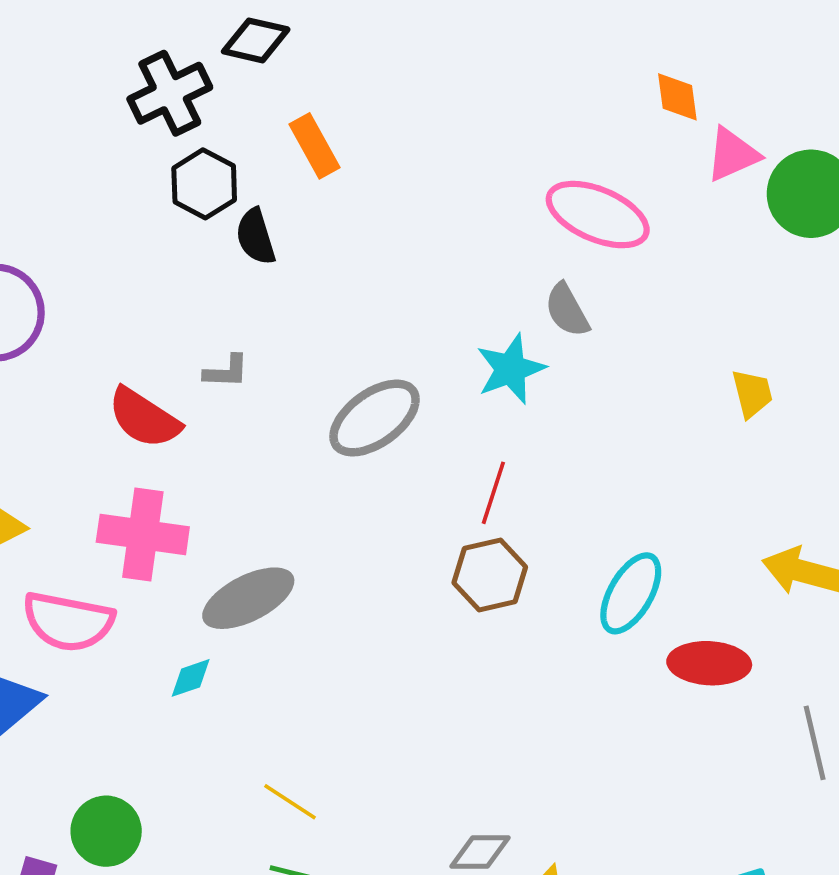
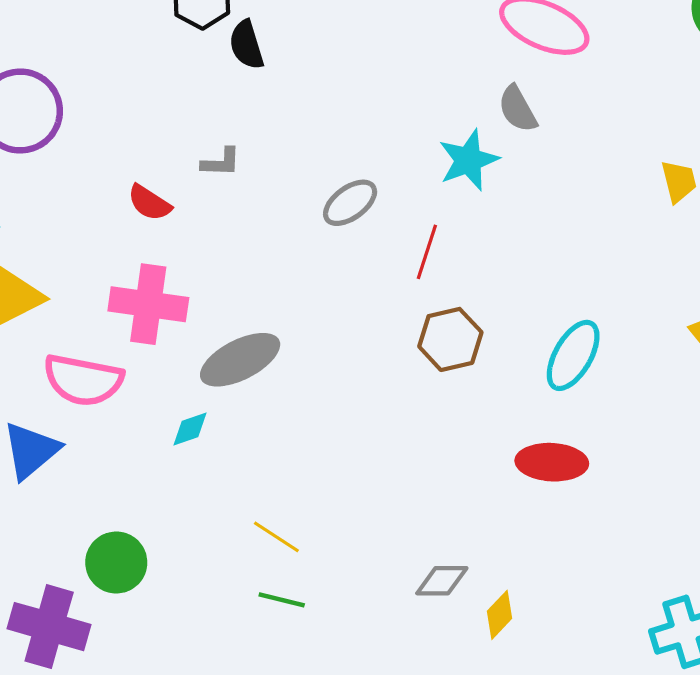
red semicircle: (144, 418) -> (149, 203), size x0.7
gray ellipse: (375, 418) -> (350, 203), size x0.7
red line: (493, 493) -> (427, 252), moved
red ellipse: (709, 663) -> (552, 462), moved

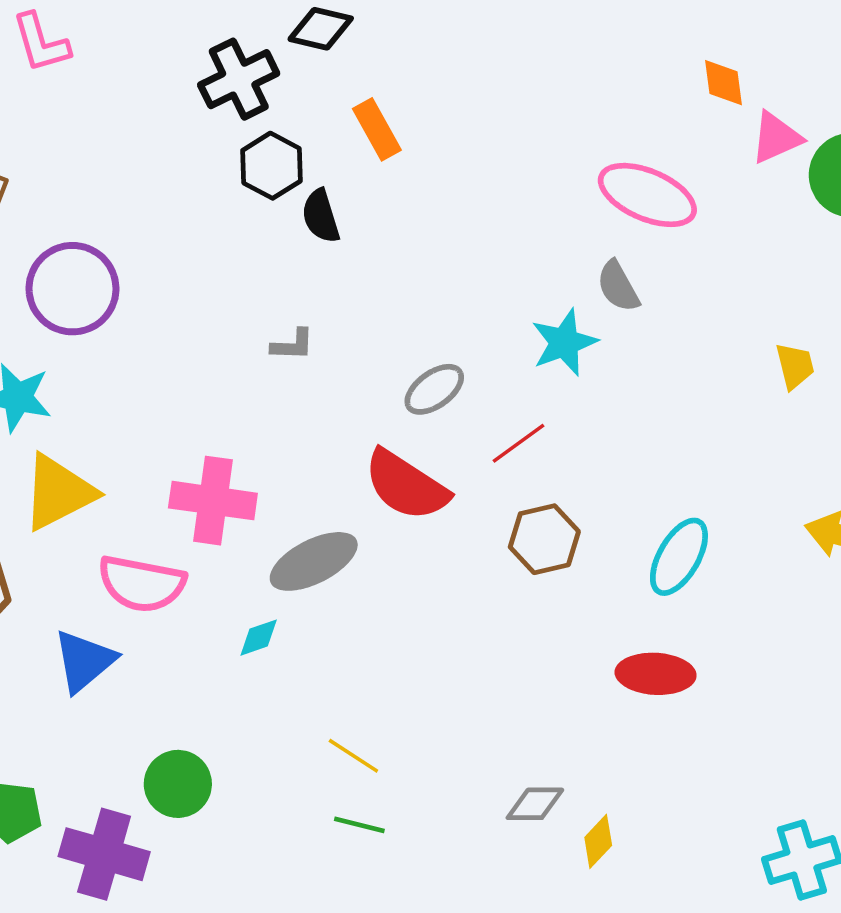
red semicircle: (149, 203) -> (406, 485), moved, size x1.8
red line: (427, 252) -> (519, 443), turned 36

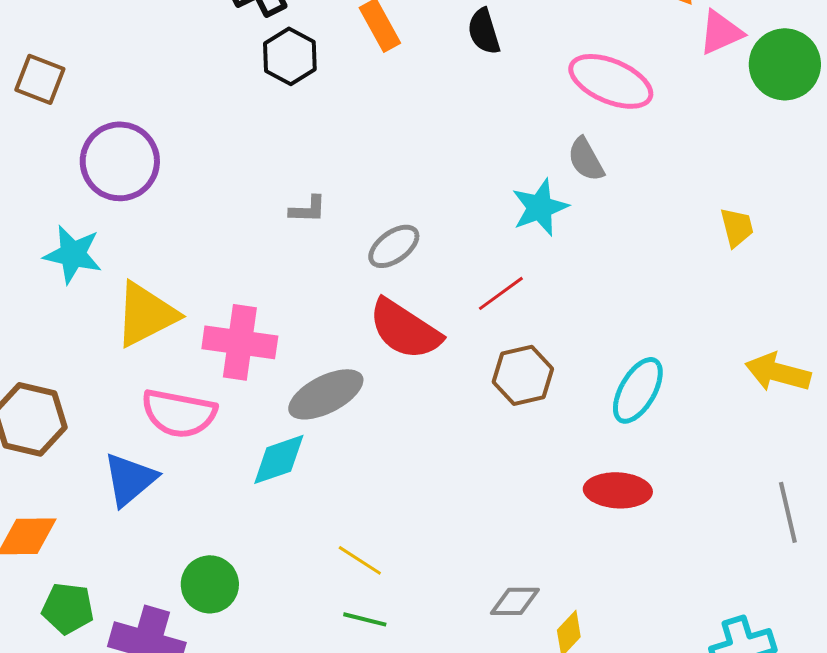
black semicircle: (321, 216) -> (484, 31), moved
gray ellipse: (434, 389) -> (394, 246), moved
yellow triangle: (58, 492) -> (146, 314), moved
cyan diamond: (259, 638) -> (279, 459), size x1.6

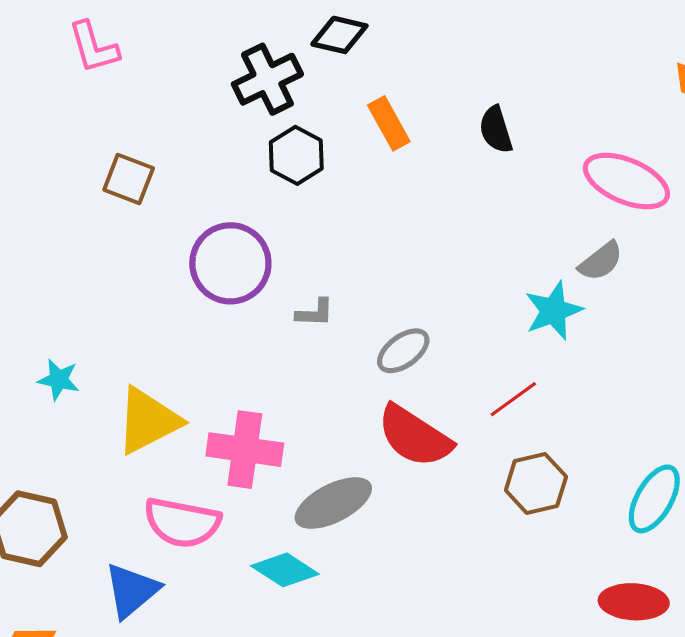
brown square: (40, 79) -> (129, 179), moved
gray semicircle: (586, 159) -> (601, 261), turned -99
purple circle: (120, 161) -> (230, 263), moved
cyan star: (73, 254) -> (59, 380), moved, size x0.7
cyan diamond: (279, 459) -> (285, 570), turned 52

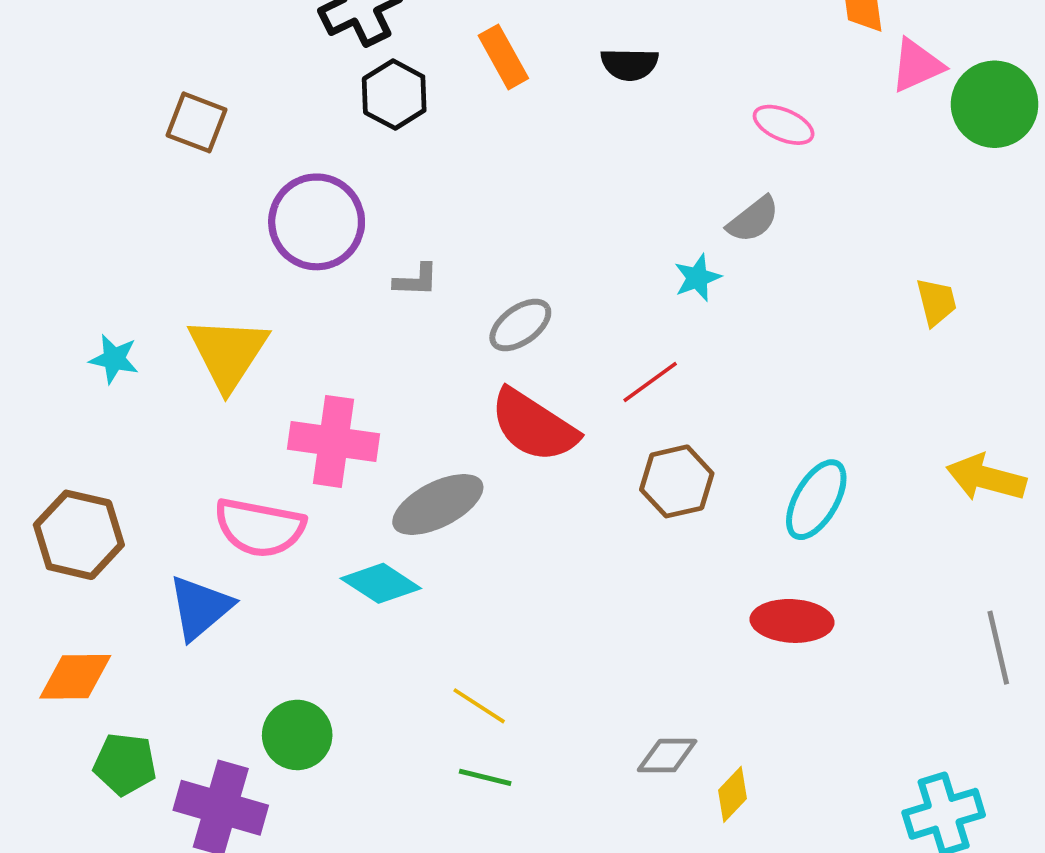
black semicircle: (496, 130) -> (629, 64), turned -72
pink ellipse: (626, 181) -> (784, 125), size x0.6
cyan star: (553, 311) -> (697, 278), size x0.7
yellow triangle: (148, 421) -> (228, 353), moved, turned -30

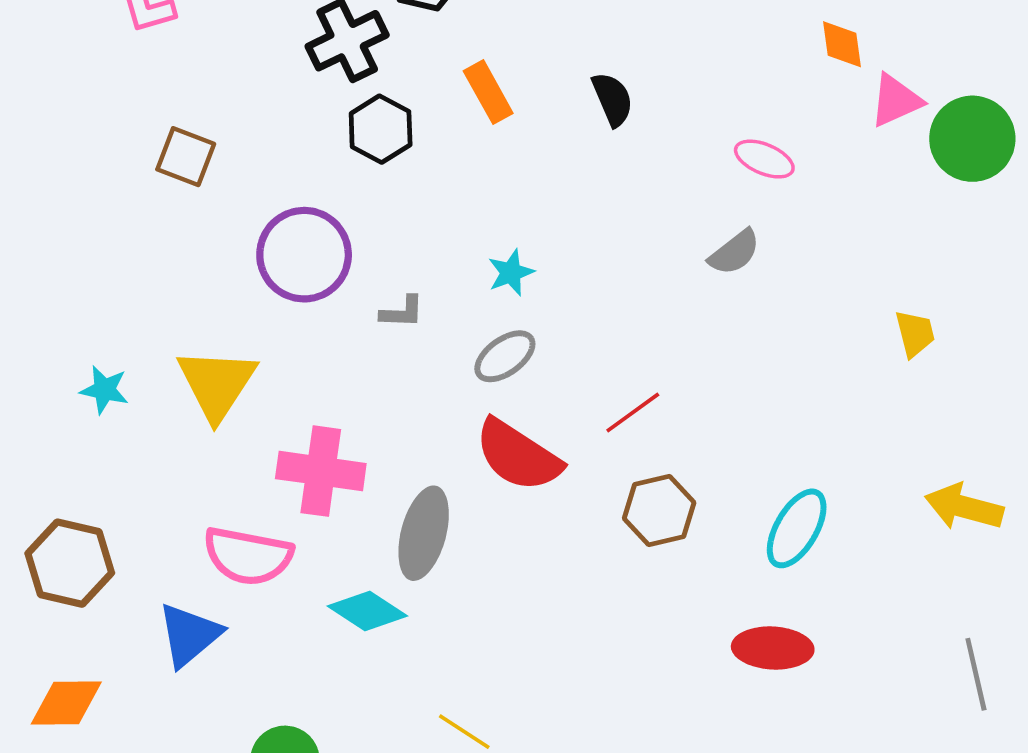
black semicircle: (629, 64) -> (612, 99), turned -114
cyan star: (697, 278) -> (511, 273), moved
gray ellipse: (438, 504) -> (424, 533), turned -48

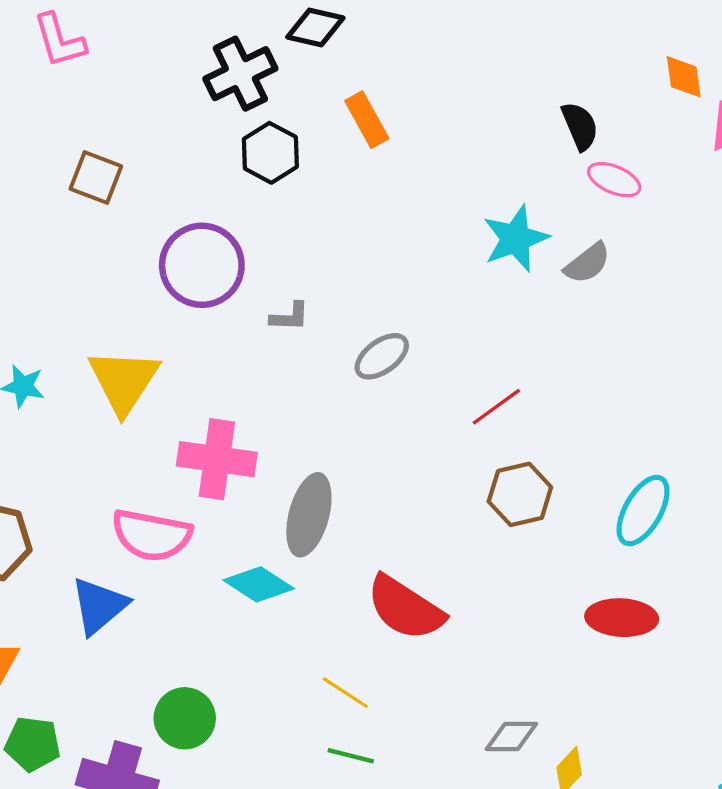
black semicircle: (612, 99) -> (580, 126), moved
cyan star: (511, 273) -> (516, 239), moved, size x1.6
red semicircle: (518, 456) -> (405, 608), moved

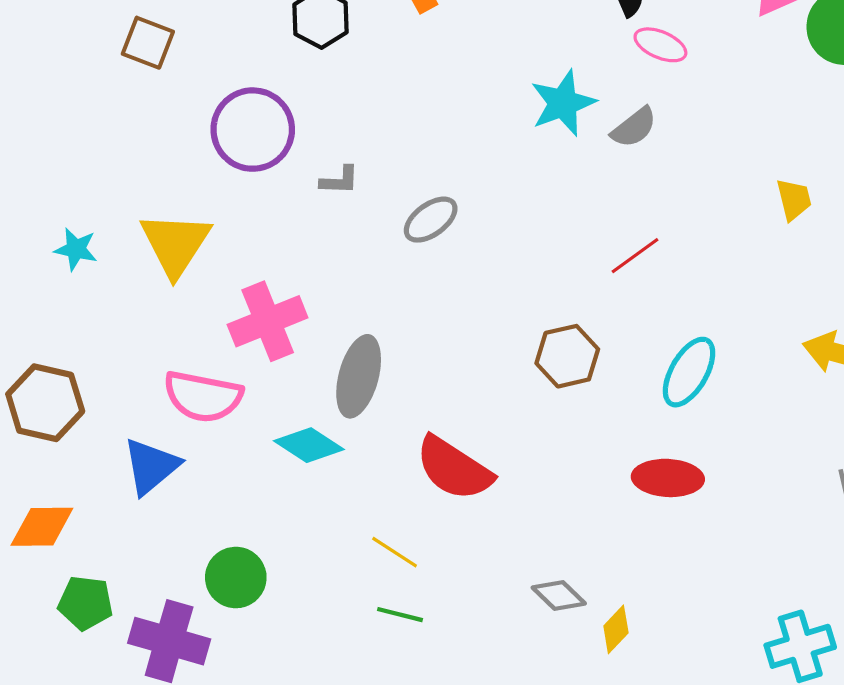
red line: (496, 407) -> (635, 256), moved
pink cross: (217, 459) -> (268, 321), turned -30
gray diamond: (511, 736) -> (559, 596), turned 44

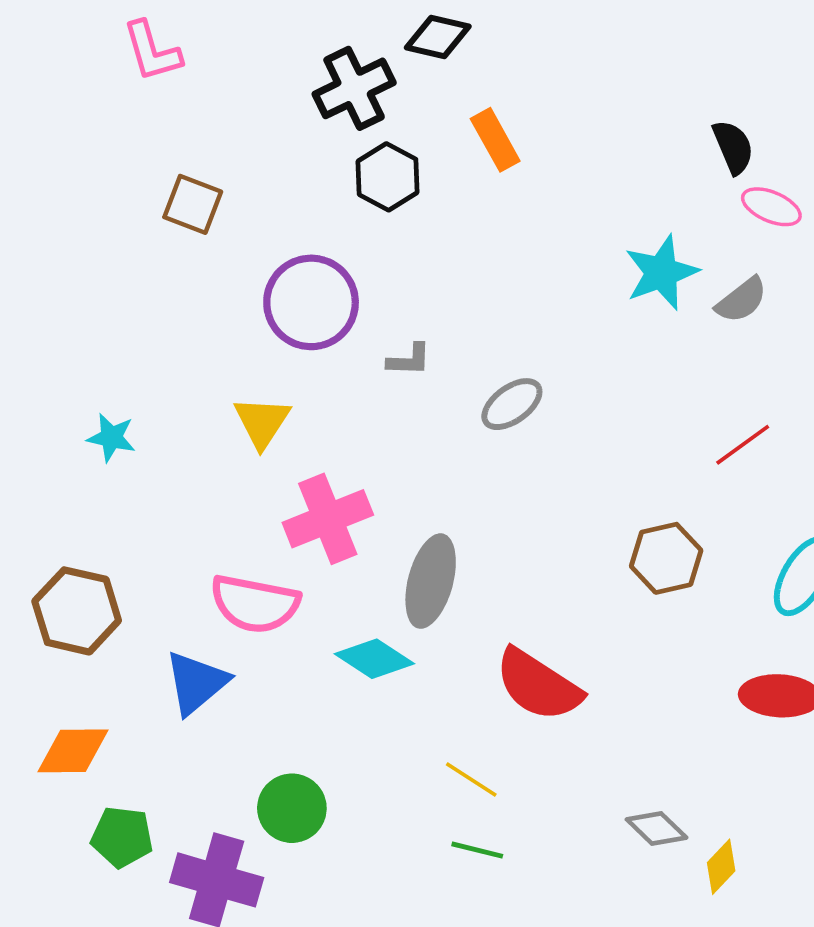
yellow triangle: (175, 244) -> (262, 422), moved, size x0.7

